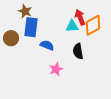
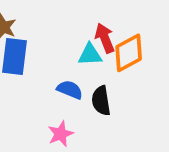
blue semicircle: (47, 45) -> (70, 90), moved

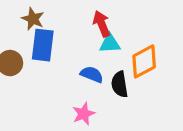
red arrow: (105, 38) -> (102, 24), moved
orange diamond: (129, 53) -> (144, 61), moved

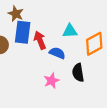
red arrow: (102, 24) -> (40, 40), moved
black semicircle: (120, 84) -> (78, 73), moved

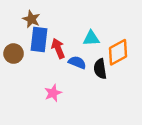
black semicircle: (78, 73) -> (100, 69), moved
pink star: (51, 81) -> (53, 93), moved

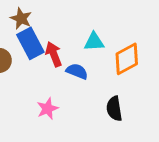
blue rectangle: (39, 40) -> (30, 43), turned -35
black semicircle: (100, 69) -> (114, 109), moved

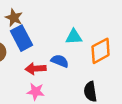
red arrow: (54, 54) -> (36, 69), moved, turned -72
pink star: (47, 109) -> (36, 92), turned 30

